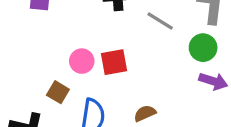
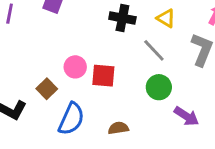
green circle: (203, 48) -> (159, 87), moved

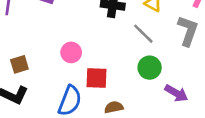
red square: (103, 76) -> (97, 78), moved
brown square: (47, 89) -> (19, 64), moved, turned 30

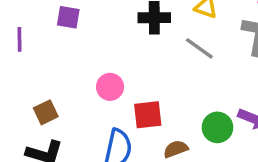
green circle: (150, 68) -> (217, 127), moved

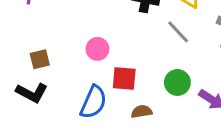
green circle: (217, 127) -> (177, 82), moved

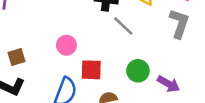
gray line: (178, 32) -> (123, 26), moved

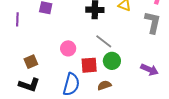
gray line: (123, 26) -> (104, 41), moved
green circle: (138, 71) -> (112, 61), moved

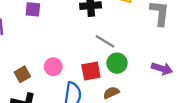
pink circle: (68, 48) -> (53, 67), moved

